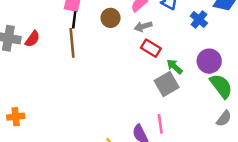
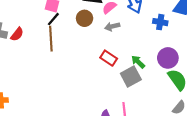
blue cross: (199, 19) -> (160, 22), turned -32
black line: (74, 20) -> (53, 19), turned 32
red rectangle: (151, 48) -> (109, 58), moved

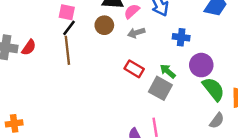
blue cross: (160, 22) -> (181, 37), moved
gray square: (131, 76) -> (160, 88), turned -30

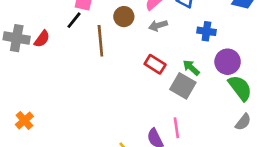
black line: (69, 28) -> (74, 20), moved
brown line: (67, 50) -> (100, 41), moved
orange cross: (14, 123) -> (24, 120), turned -35

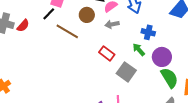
brown line: (100, 41) -> (67, 31), turned -60
green arrow: (191, 68) -> (139, 50), moved

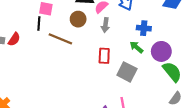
black line: (49, 14) -> (39, 24), turned -32
gray arrow: (112, 24) -> (105, 25), turned -64
red rectangle: (107, 53) -> (104, 56), turned 63

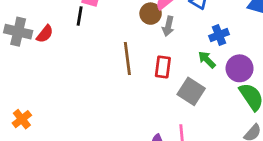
brown circle: (78, 19) -> (151, 14), moved
blue cross: (144, 28) -> (219, 35), turned -32
brown line: (60, 39) -> (127, 58), moved, turned 55

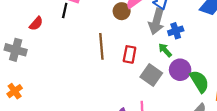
gray arrow: (168, 26) -> (156, 21), moved, size x1.6
gray cross: (18, 32) -> (16, 50), moved
purple circle: (240, 68) -> (180, 70), moved

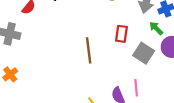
brown line: (101, 46) -> (89, 50), moved

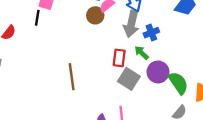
red rectangle: (121, 34) -> (119, 58), moved

